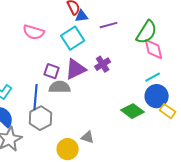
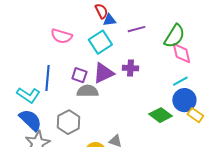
purple cross: (103, 64) -> (130, 68), turned 35
blue line: (36, 97) -> (47, 78), moved

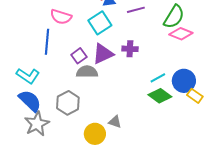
pink diamond: (181, 53) -> (181, 34), turned -55
purple square: (79, 75) -> (79, 56), turned 35
blue line: (47, 78) -> (47, 42), moved
cyan line: (180, 81) -> (158, 78), moved

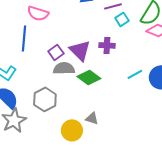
cyan square: (100, 23) -> (122, 19), moved, size x0.6
purple triangle: (103, 54) -> (80, 50), turned -50
green diamond: (160, 96) -> (89, 77), moved

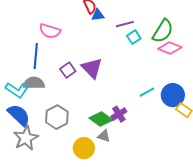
purple cross: (107, 45) -> (119, 114), moved, turned -35
gray semicircle: (64, 68) -> (34, 83), moved
green diamond: (89, 77) -> (101, 119), moved

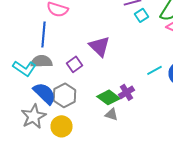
purple square: (68, 70) -> (74, 64), moved
blue semicircle: (19, 115) -> (44, 93), moved
yellow circle: (84, 148) -> (62, 126), moved

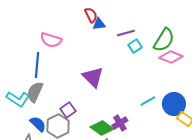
gray semicircle: (42, 61) -> (35, 92), turned -65
purple square: (74, 64) -> (68, 110), moved
blue semicircle: (44, 93) -> (38, 124), size x0.7

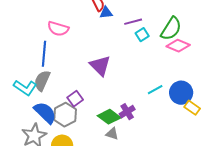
blue semicircle: (38, 124) -> (45, 113), size x1.4

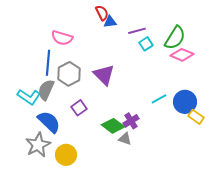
gray hexagon: (65, 115) -> (69, 74), moved
gray triangle: (112, 134) -> (125, 139), moved

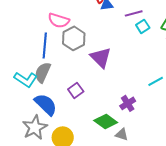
gray hexagon: (69, 74) -> (74, 38), moved
green diamond: (113, 126) -> (106, 121), moved
gray triangle: (125, 139) -> (122, 134), moved

